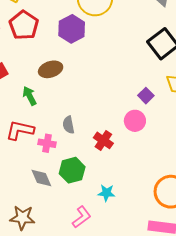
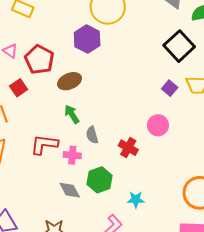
red pentagon: (24, 25) -> (39, 60), moved
green arrow: (30, 96) -> (72, 114), moved
purple square: (146, 96) -> (170, 88), moved

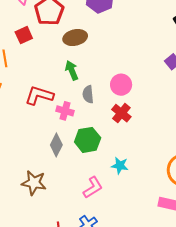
pink circle: (158, 125) -> (121, 85), moved
gray diamond: (70, 190) -> (56, 145), turned 45

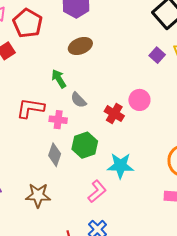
brown ellipse: (75, 38) -> (80, 46), moved
pink circle: (121, 85) -> (139, 100), moved
gray semicircle: (88, 94) -> (78, 100), turned -30
cyan star: (120, 166) -> (120, 166), size x1.5

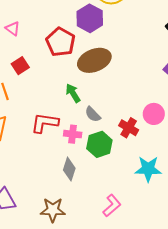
red pentagon: (28, 23) -> (61, 42), moved
brown ellipse: (80, 46) -> (94, 60), size x1.4
green hexagon: (85, 145) -> (99, 144), moved
cyan star: (120, 166) -> (148, 169), moved

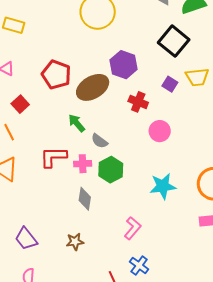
purple hexagon: (90, 18) -> (124, 65), moved
red cross: (129, 128) -> (138, 102), moved
brown star: (53, 210) -> (75, 242), size x0.7

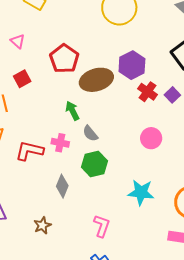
red cross: (138, 102) -> (147, 92), moved
red L-shape: (53, 157) -> (29, 151), moved
pink cross: (83, 164) -> (60, 143), moved
pink L-shape: (133, 228) -> (102, 226), turned -35
brown star: (75, 242) -> (42, 225), turned -30

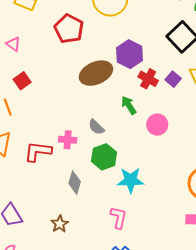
red pentagon: (64, 59) -> (69, 29), moved
green arrow: (72, 111) -> (129, 105), moved
cyan star: (141, 192) -> (131, 180), moved

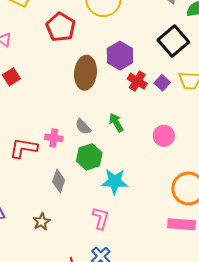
brown ellipse: (96, 73) -> (85, 73), turned -64
green arrow: (129, 105) -> (116, 123), moved
pink circle: (157, 125) -> (164, 136), moved

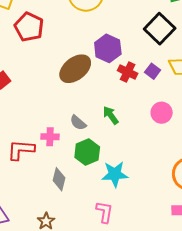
red pentagon: (61, 27) -> (29, 27), moved
brown ellipse: (85, 73) -> (75, 69), turned 52
pink circle: (164, 136) -> (162, 113), moved

